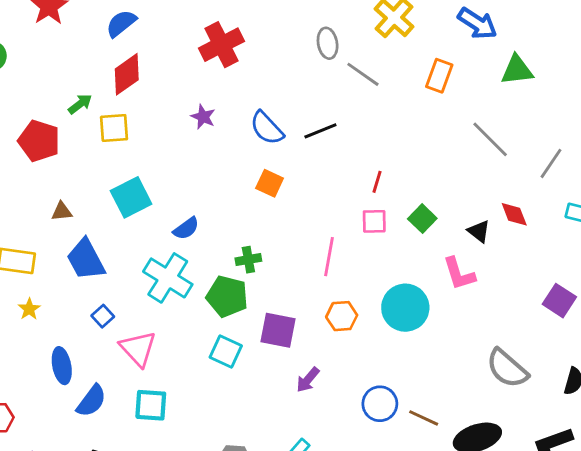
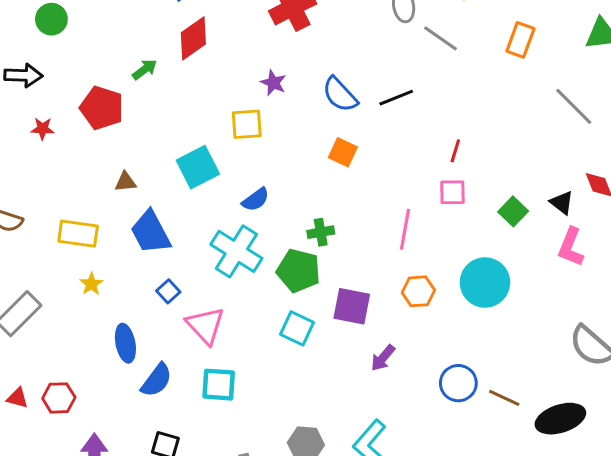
yellow square: (114, 128) -> (247, 124), moved
green square: (422, 219) -> (513, 211), moved
pink L-shape: (459, 274) -> (571, 247), moved, turned 39

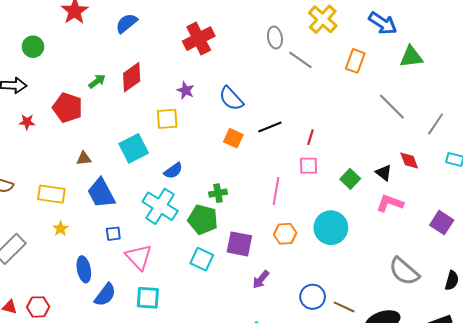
red diamond: (193, 38) -> (132, 77), moved
black line: (396, 98) -> (270, 127), moved
pink L-shape: (571, 247) -> (390, 203), turned 88
blue square: (168, 291) -> (113, 234), turned 35

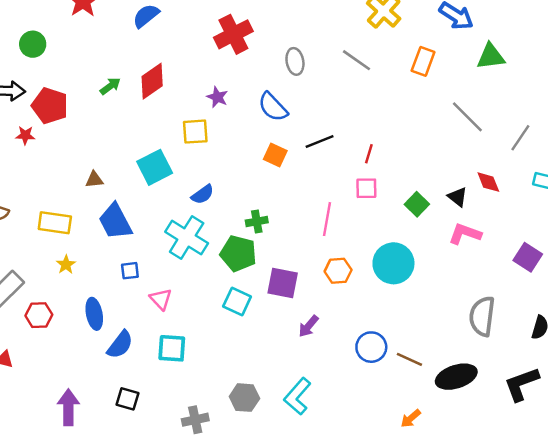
gray ellipse: (275, 38) -> (295, 61), moved
red pentagon: (68, 108) -> (50, 106), moved
pink triangle: (139, 257) -> (161, 299), size x0.7
gray semicircle: (404, 271) -> (482, 316), turned 56
red hexagon: (38, 307) -> (39, 315), moved

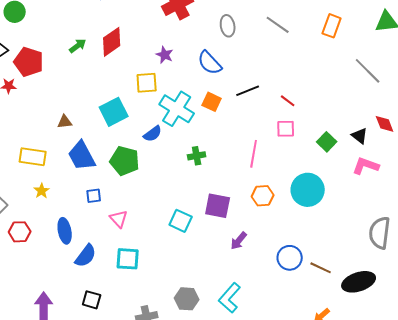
red line: (369, 154) -> (288, 101), turned -70
cyan cross: (187, 237) -> (177, 109), moved
green pentagon: (238, 253) -> (125, 161), moved

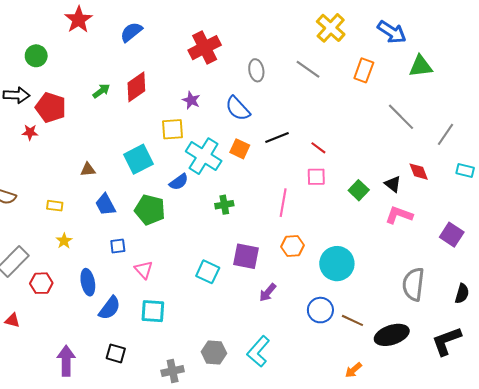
blue trapezoid: (82, 156) -> (105, 205), size x0.7
yellow rectangle: (33, 157) -> (55, 206), size x0.6
cyan circle: (308, 190) -> (337, 264), moved

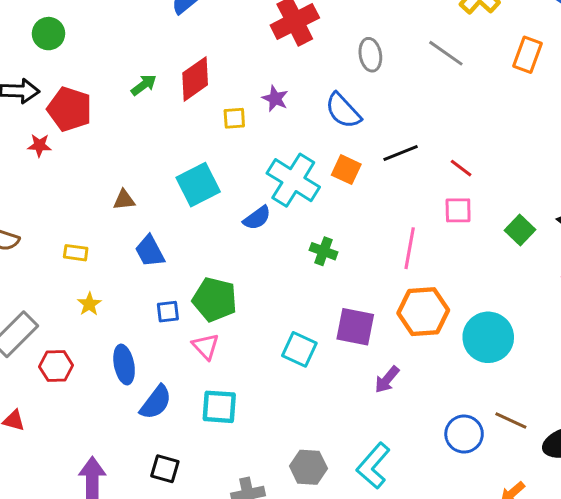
yellow square: (173, 129) -> (234, 118), moved, size x0.7
green cross: (224, 205) -> (324, 251), turned 30
green pentagon: (150, 210) -> (215, 300), moved
orange hexagon: (292, 246) -> (423, 312), size x1.5
blue circle: (320, 310) -> (464, 434), moved

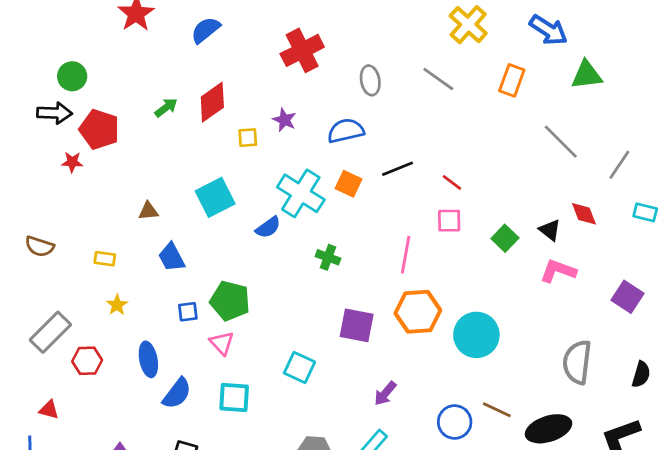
green circle: (49, 34) -> (72, 76), moved
blue semicircle: (343, 111) -> (346, 131), turned 120
cyan square: (299, 349) -> (299, 368), moved
purple arrow: (387, 380) -> (385, 393), moved

